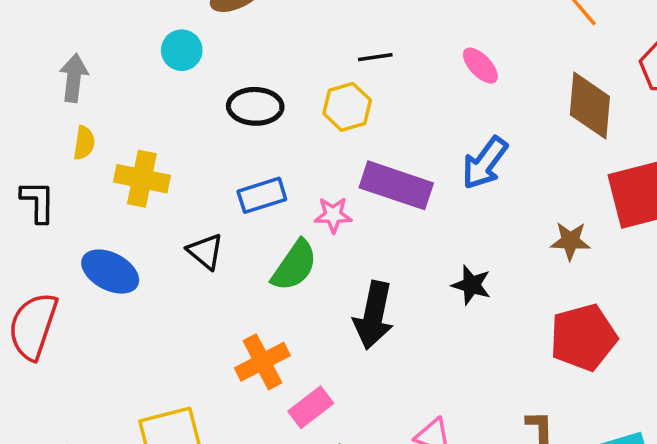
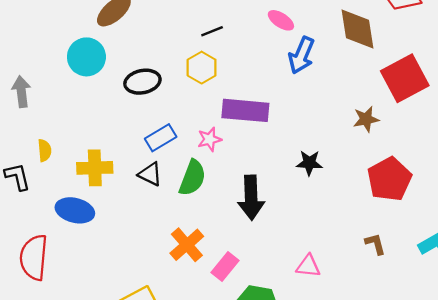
cyan circle: (182, 50) -> (86, 57), size x1.4
yellow semicircle: (84, 143) -> (45, 150), moved
blue arrow: (485, 163) -> (302, 55), moved
yellow cross: (142, 179) -> (95, 168), moved
black triangle: (205, 251) -> (150, 174), moved

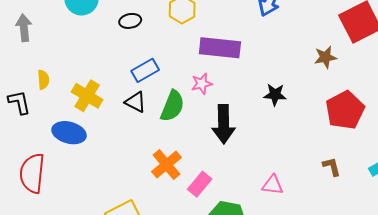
black ellipse: (142, 82) -> (130, 21), size x0.7
pink star: (209, 139) -> (202, 84), moved
yellow cross: (95, 168) -> (87, 96), turned 32

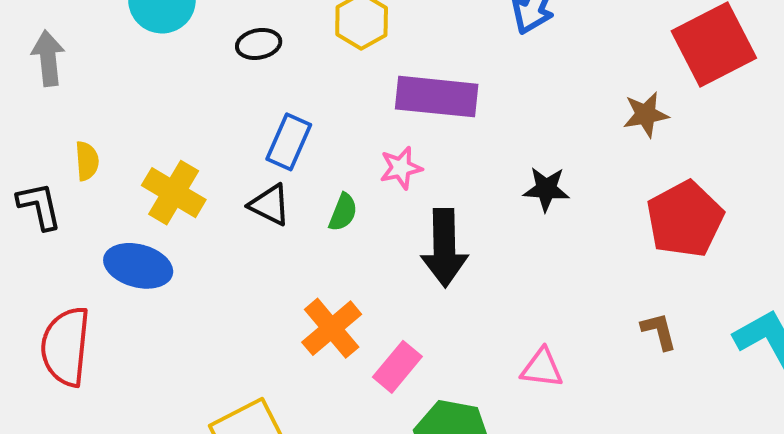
blue rectangle: (145, 70) -> (289, 142), turned -36
green semicircle: (172, 106) -> (343, 212), size x0.6

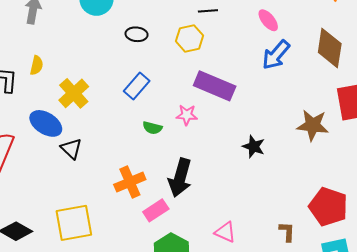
brown star: (646, 115) -> (313, 125), size x1.4
black triangle: (270, 205) -> (71, 149), moved
green semicircle: (343, 212) -> (152, 128), turned 66
red pentagon: (685, 219) -> (328, 207), moved, turned 30
black arrow: (444, 248) -> (180, 178), moved

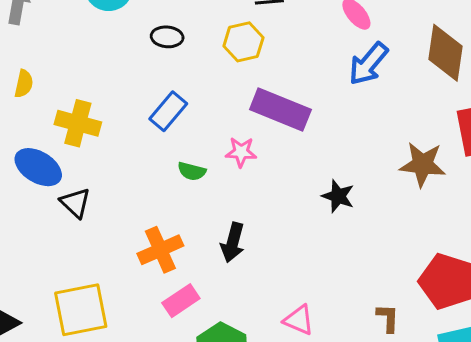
yellow cross: (74, 93) -> (78, 123), turned -32
black arrow: (180, 178) -> (233, 242), size x0.7
pink rectangle: (156, 210) -> (181, 301), moved

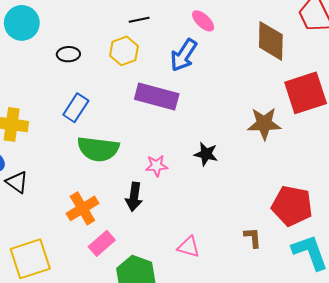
blue arrow: (368, 64) -> (184, 55), moved
pink star: (241, 152) -> (157, 166), moved
green semicircle: (192, 171) -> (98, 149), size x2.0

